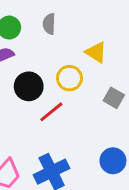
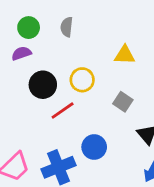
yellow triangle: (96, 52) -> (125, 55), moved, turned -35
blue circle: (113, 161) -> (94, 147), moved

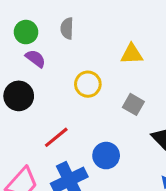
purple semicircle: (21, 53) -> (35, 58), moved, turned 60
black circle: (43, 85) -> (19, 96), moved
red line: (63, 111) -> (56, 137), moved

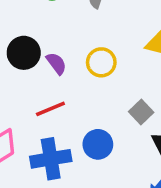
purple semicircle: (35, 58) -> (56, 63), moved
gray square: (133, 104) -> (141, 112), moved

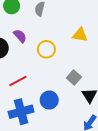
purple semicircle: (56, 63) -> (20, 36), moved

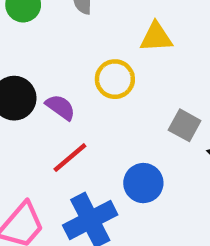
yellow triangle: (80, 35) -> (156, 37), moved
purple semicircle: (20, 36) -> (60, 107), moved

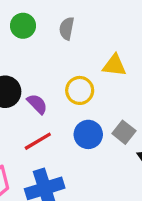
blue circle: (143, 183) -> (88, 134), moved

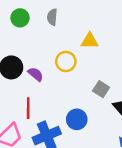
blue circle: (88, 134) -> (77, 119), moved
red line: (38, 141) -> (28, 108), moved, turned -54

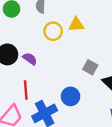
yellow circle: (66, 62) -> (53, 31), moved

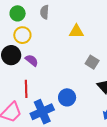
yellow circle: (53, 31) -> (22, 35), moved
gray square: (90, 67) -> (92, 62), moved

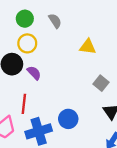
gray semicircle: (45, 12) -> (55, 21), turned 136

